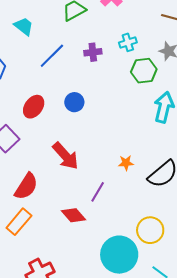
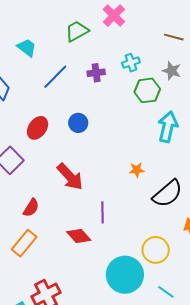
orange star: (126, 163) -> (137, 170), moved
red semicircle: (26, 186) -> (31, 208), size x0.7
purple line: (98, 192) -> (103, 212), turned -30

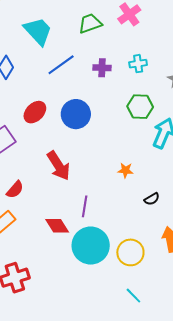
cyan trapezoid: (27, 48) -> (38, 31), size x1.5
green hexagon: (147, 90) -> (140, 107), moved
blue circle: (78, 123) -> (76, 114), size x1.5
black semicircle: (168, 194) -> (152, 199), size x0.5
cyan circle: (125, 275) -> (91, 246), moved

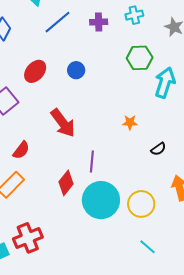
blue circle: (76, 114) -> (76, 70), size x0.6
red diamond: (57, 226) -> (66, 183), turned 75

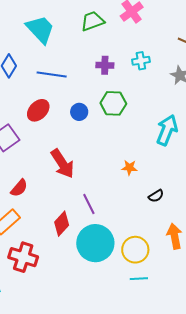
blue line: (58, 22) -> (52, 74), moved, turned 44
green hexagon: (140, 58) -> (113, 103), moved
purple line: (92, 161) -> (89, 204), turned -35
red cross: (28, 238) -> (23, 257), moved, turned 36
cyan line: (147, 247) -> (139, 279), moved, turned -48

